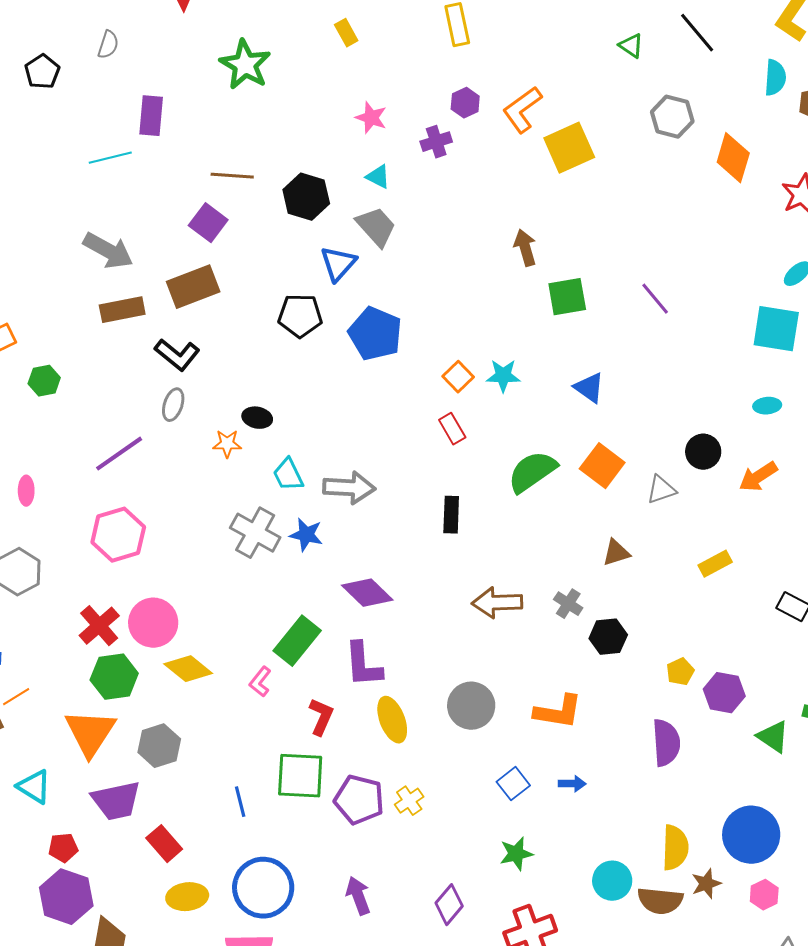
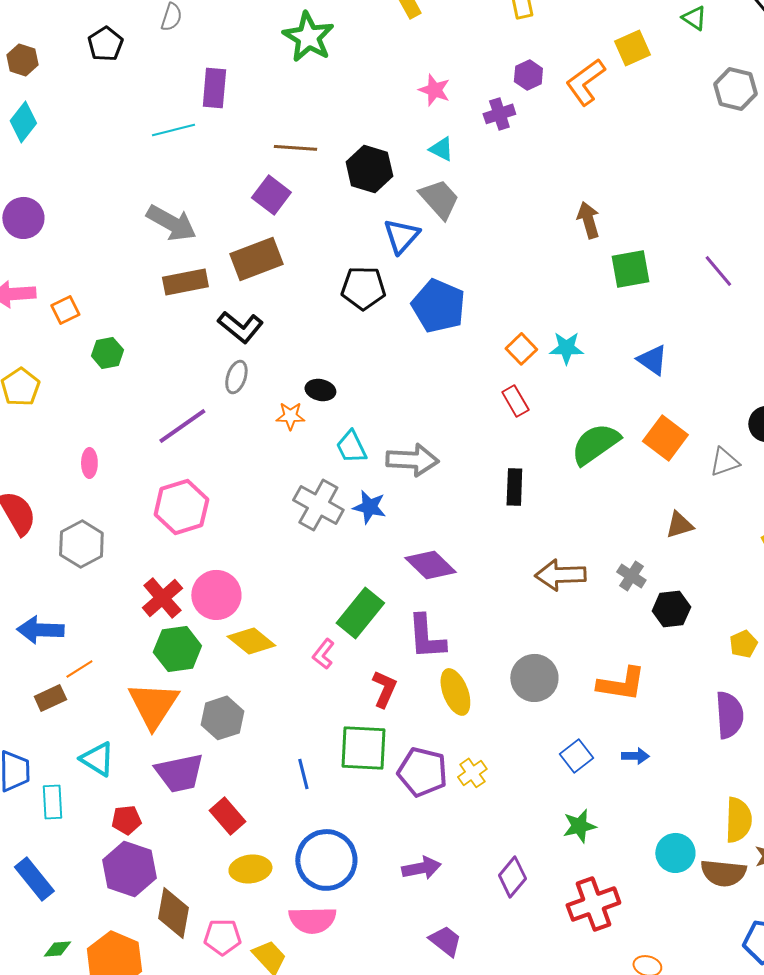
yellow square: (569, 148) -> (632, 48), moved, size x0.7
purple arrow: (358, 896) -> (421, 868), turned 99

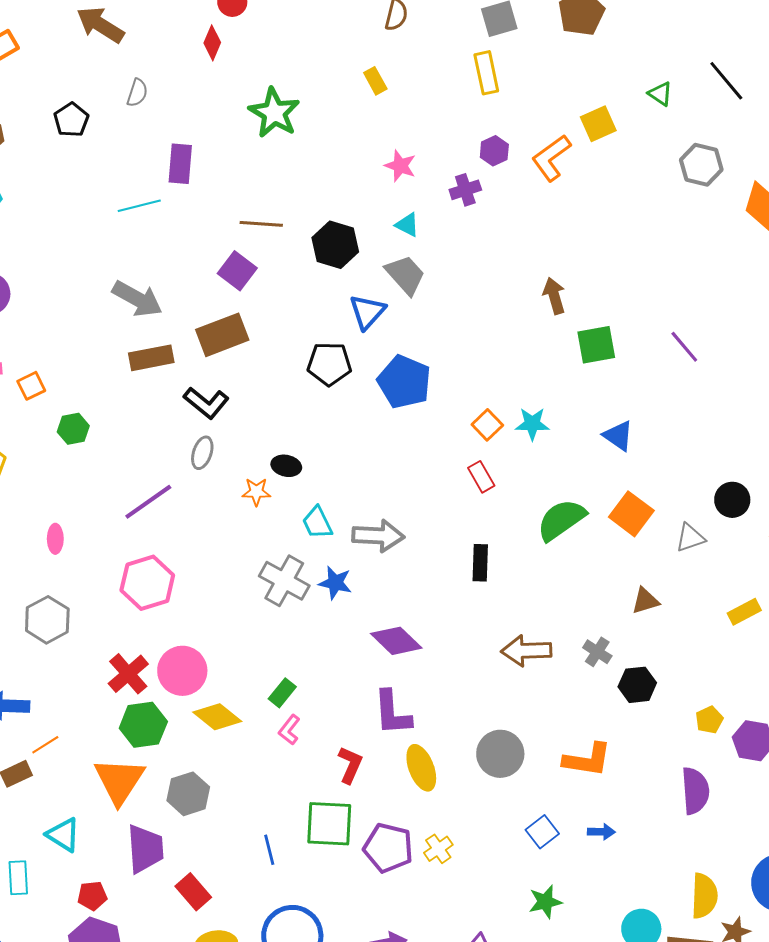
green rectangle: (360, 613) -> (282, 693), moved, size x0.6
purple trapezoid: (179, 773) -> (145, 849), turned -82

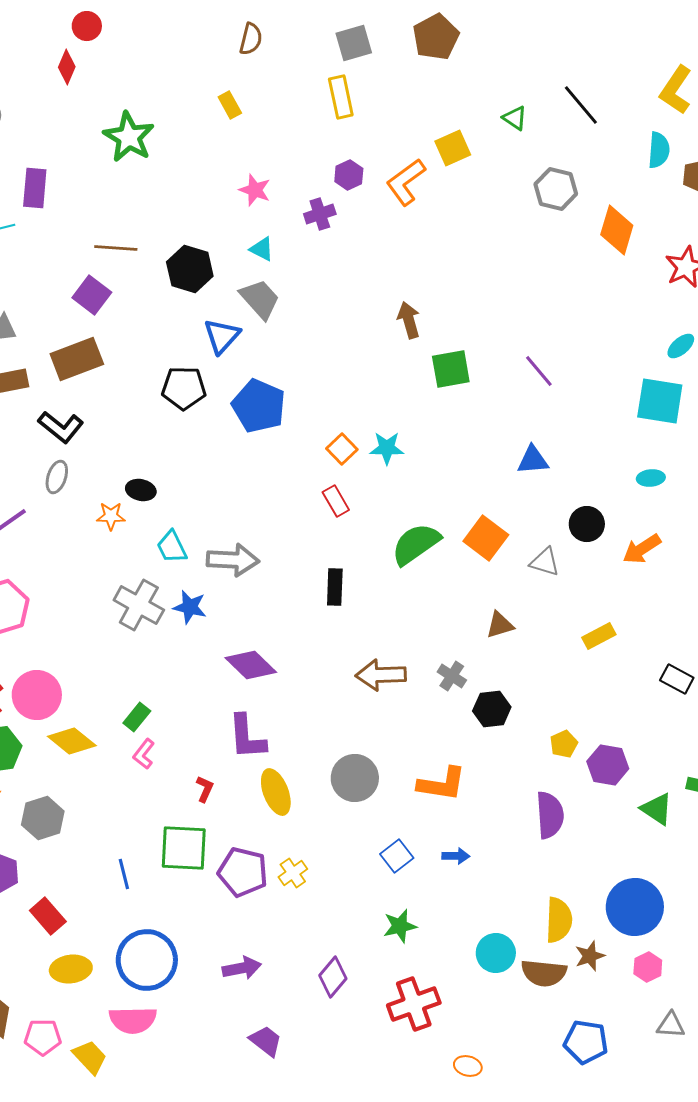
blue triangle: (618, 436) -> (533, 460), moved, turned -40
gray triangle: (690, 538) -> (545, 562), turned 36
red L-shape: (350, 765) -> (205, 789), size x0.7

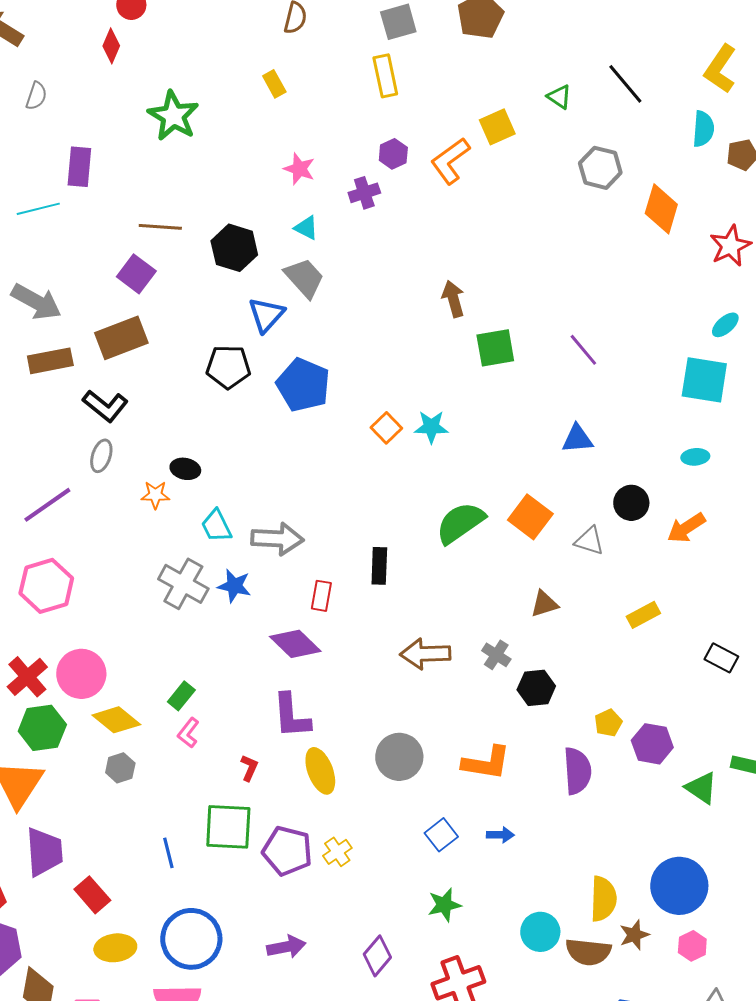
red rectangle: (336, 501) -> (321, 596), moved, turned 40
purple semicircle: (550, 815) -> (577, 771), moved
gray hexagon: (43, 818) -> (120, 768), moved, size x0.7

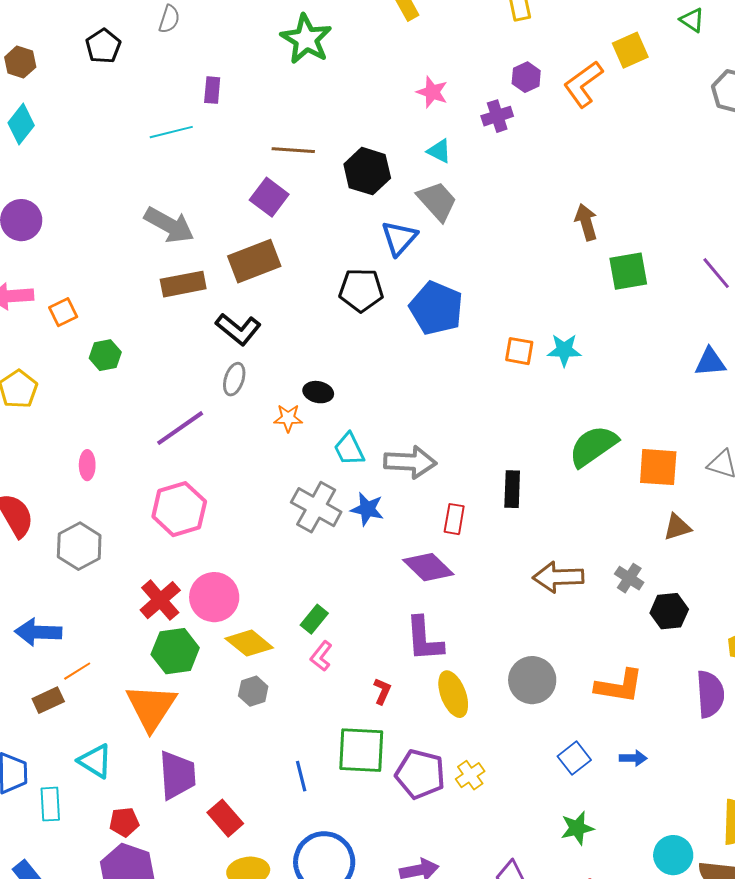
purple rectangle: (79, 167) -> (212, 90), size x0.7
orange square: (386, 428) -> (519, 351), turned -36
orange square: (530, 517) -> (658, 467), moved, turned -33

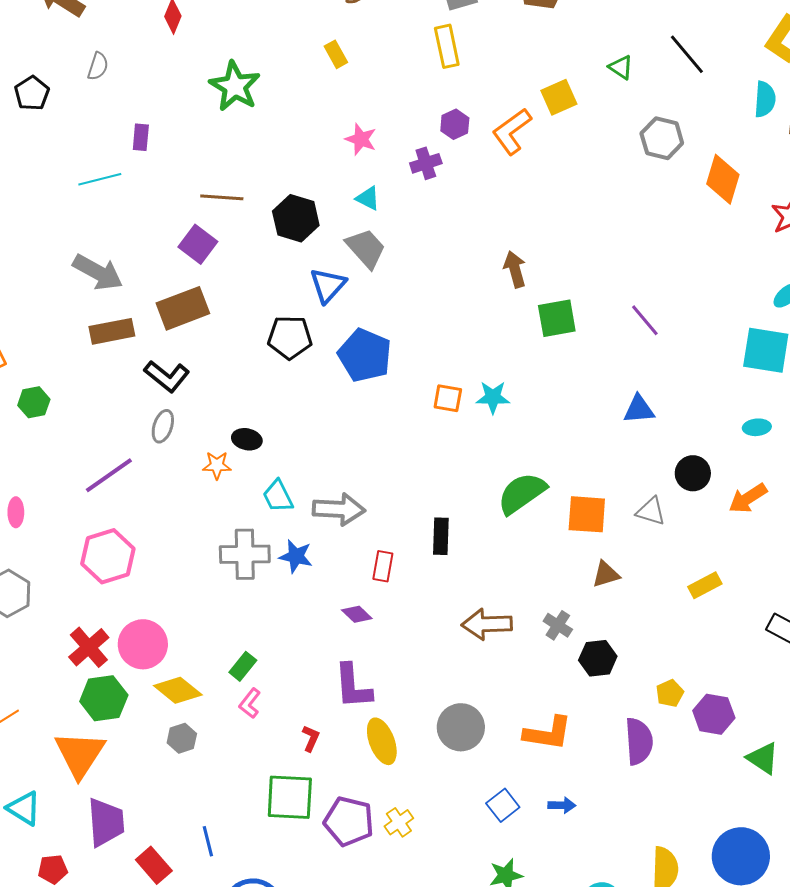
gray cross: (316, 507) -> (245, 554), turned -30
purple diamond: (428, 567) -> (357, 614), size x0.6
blue line: (301, 776) -> (208, 841), moved

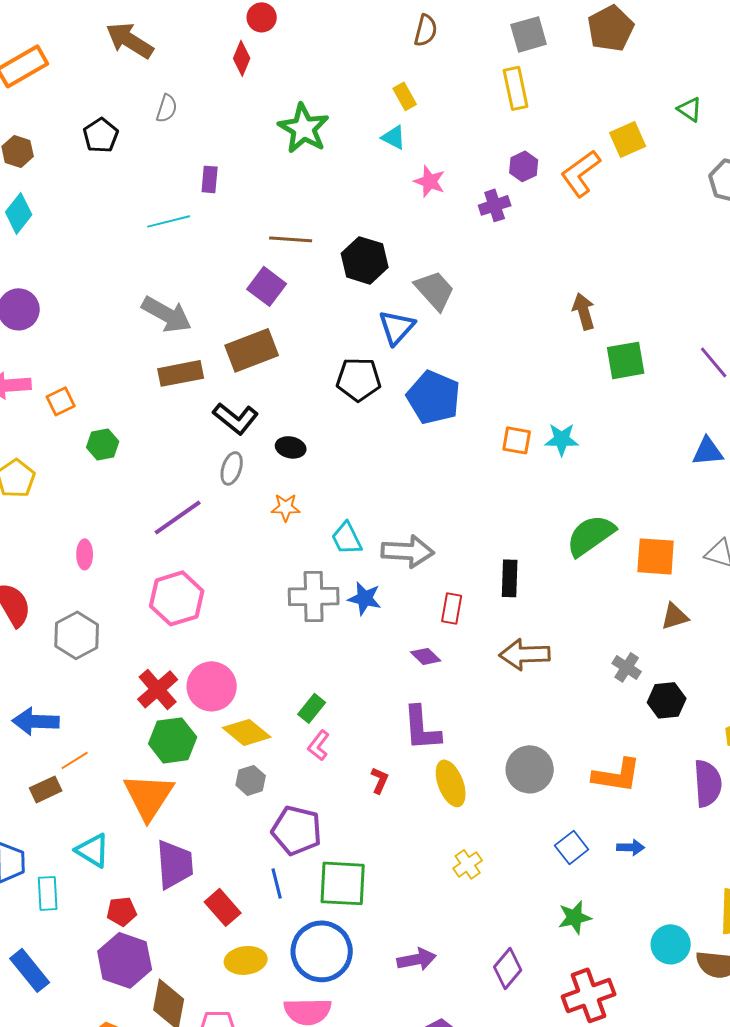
cyan triangle: (368, 198) -> (394, 137), moved
black ellipse: (247, 439) -> (291, 447), moved
brown arrow: (487, 624) -> (525, 654), moved
green square: (290, 797) -> (343, 883), moved
purple pentagon: (349, 821) -> (297, 830), moved

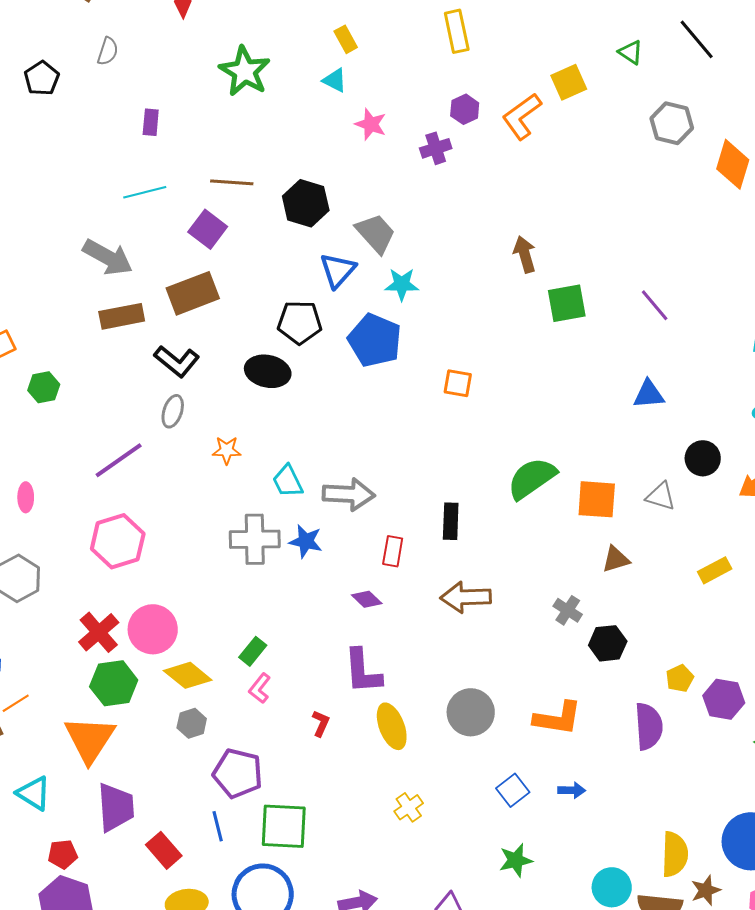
cyan line: (169, 221) -> (145, 192), moved
cyan star: (562, 439) -> (402, 284), moved
black ellipse: (291, 447) -> (268, 371), moved, size x1.5

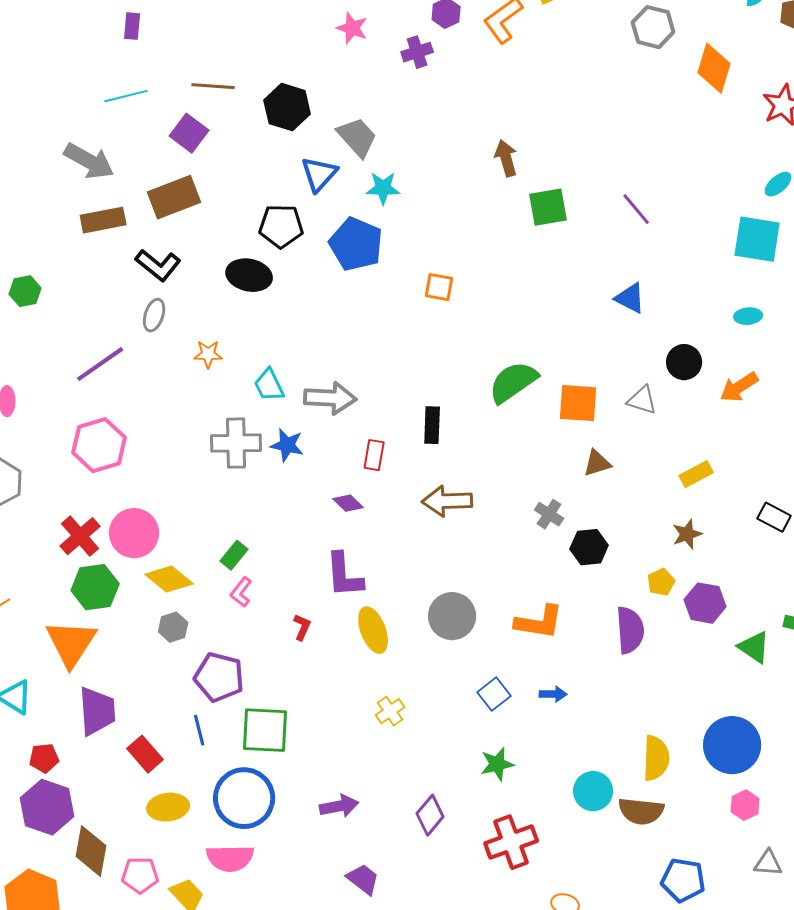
blue triangle: (649, 394) -> (630, 298), turned 32
brown star: (706, 890) -> (687, 534), moved

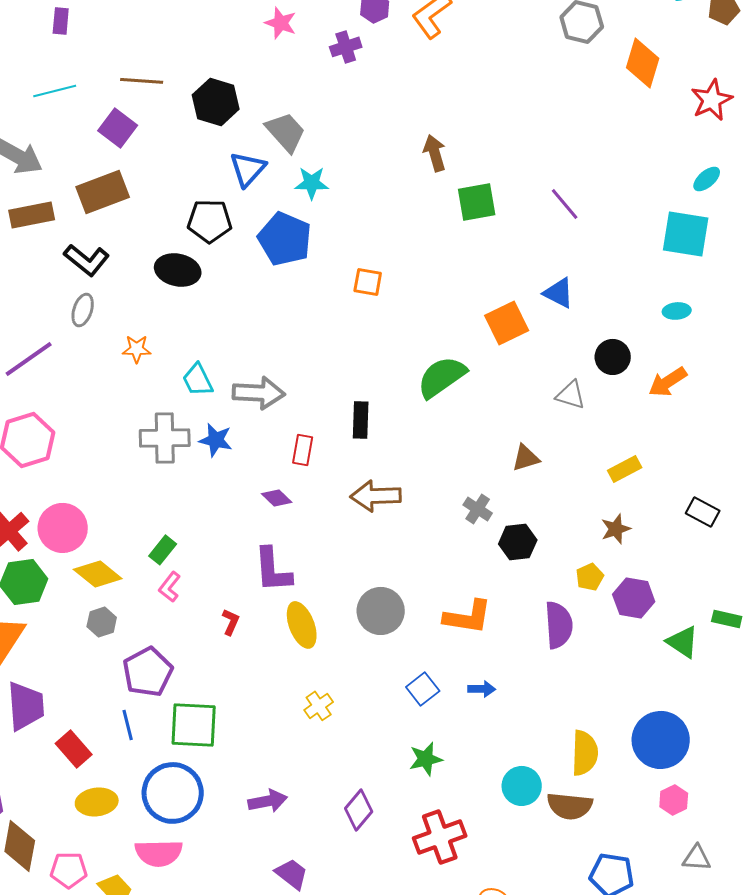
orange square: (578, 403) -> (507, 323), moved, turned -30
purple pentagon: (219, 677) -> (148, 672), turned 30

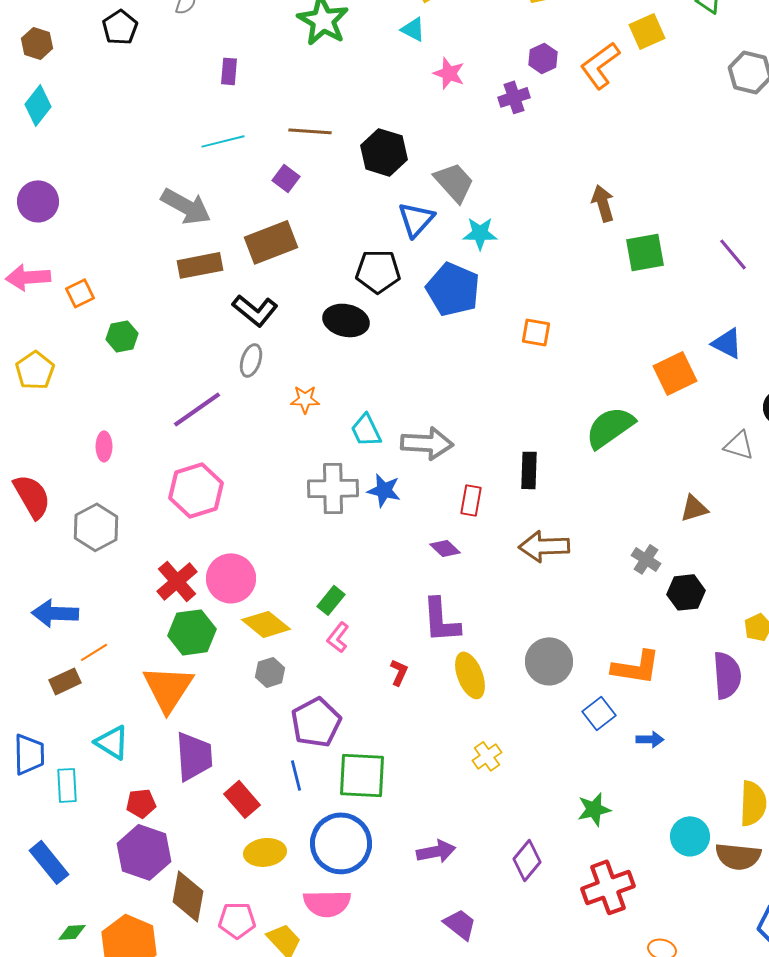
purple square: (118, 128) -> (286, 178), size x0.7
blue square: (423, 689) -> (599, 713), moved

